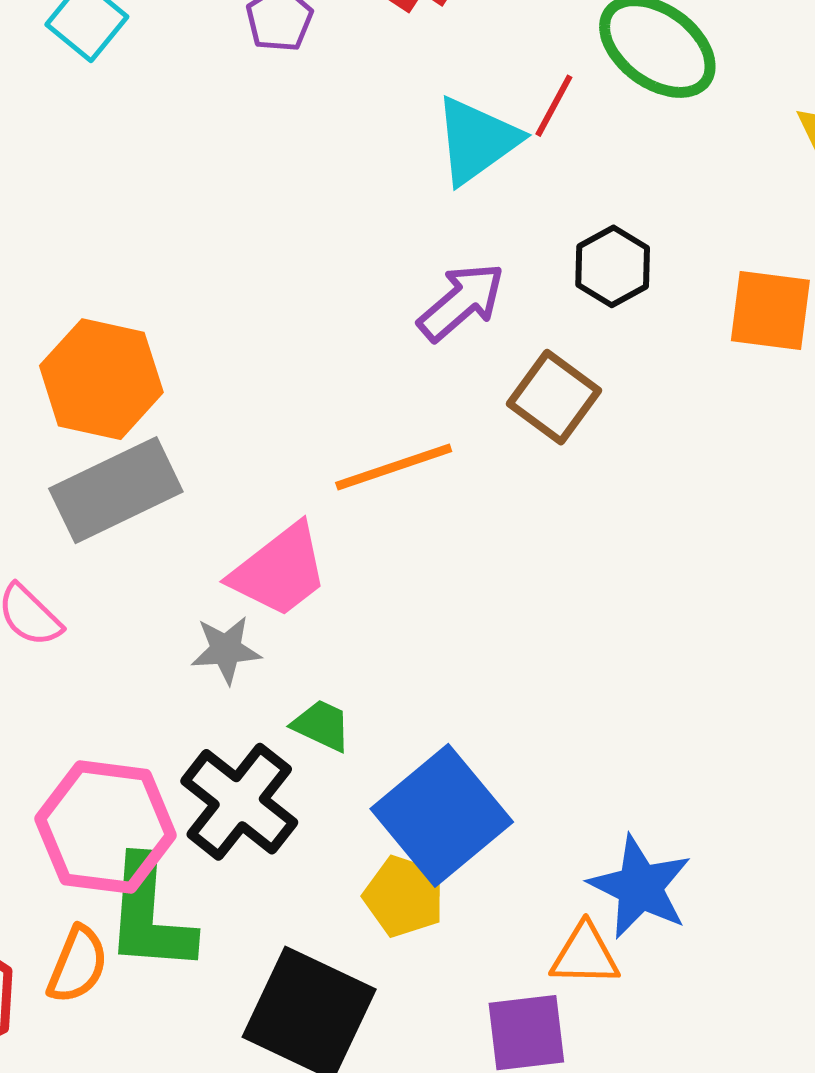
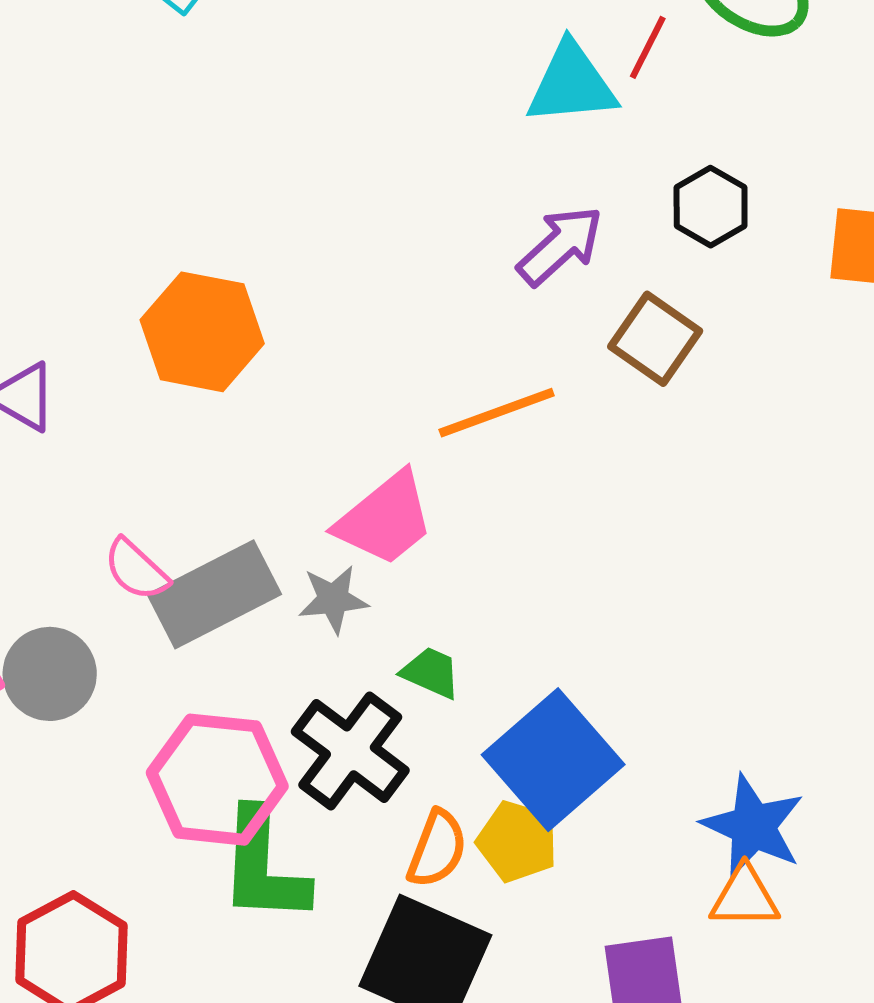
cyan triangle: (477, 140) -> (572, 84), turned 32
gray rectangle: (116, 490) -> (214, 594), moved
orange triangle: (585, 955) -> (745, 897), moved
orange semicircle: (78, 965) -> (437, 849), moved

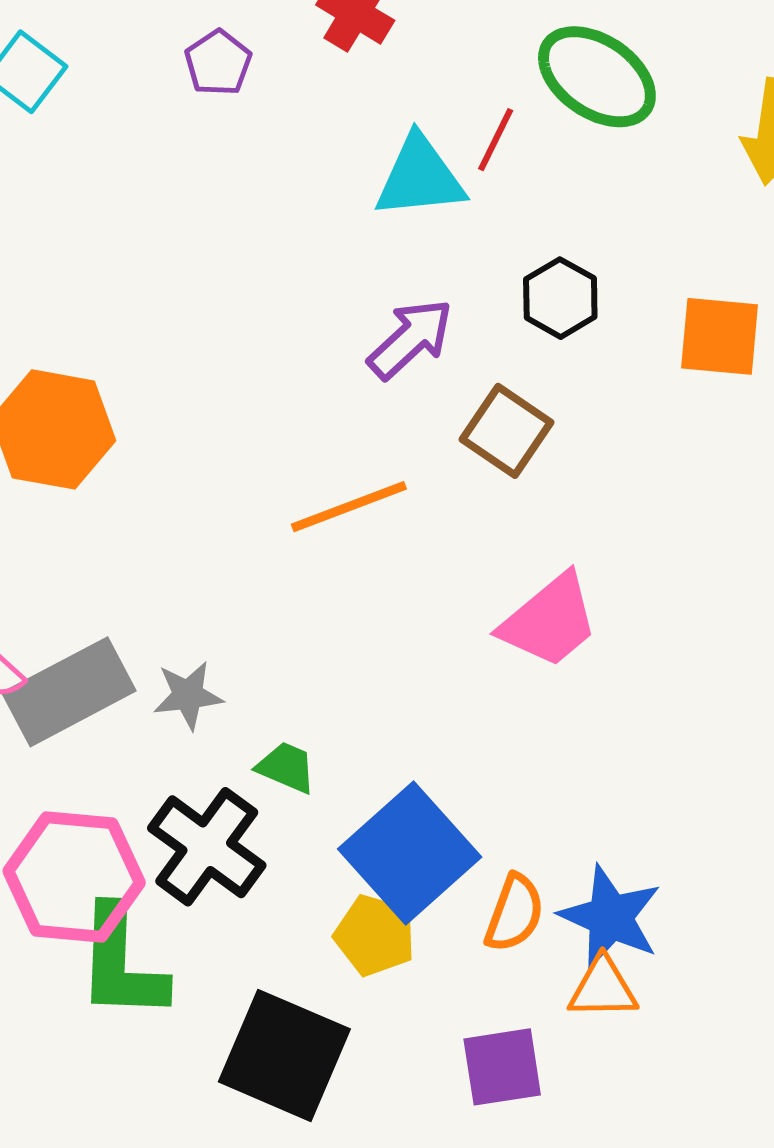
pink trapezoid: (385, 519) -> (550, 621), moved
orange semicircle: (437, 849) -> (514, 913), moved

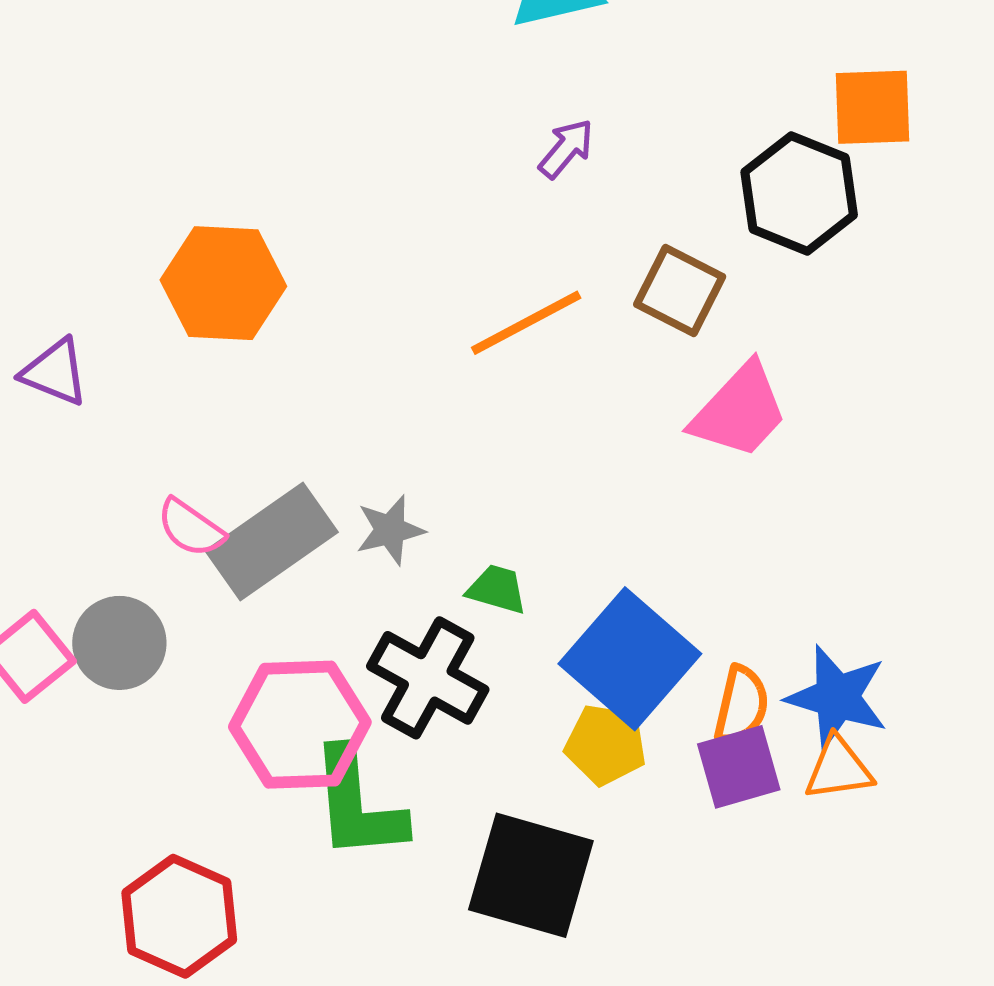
black hexagon: (560, 298) -> (799, 193), moved, size x1.5
purple arrow: (410, 339) -> (566, 149), size x0.7
brown square: (506, 431) -> (680, 290), moved
purple square: (502, 1067) -> (739, 767), moved

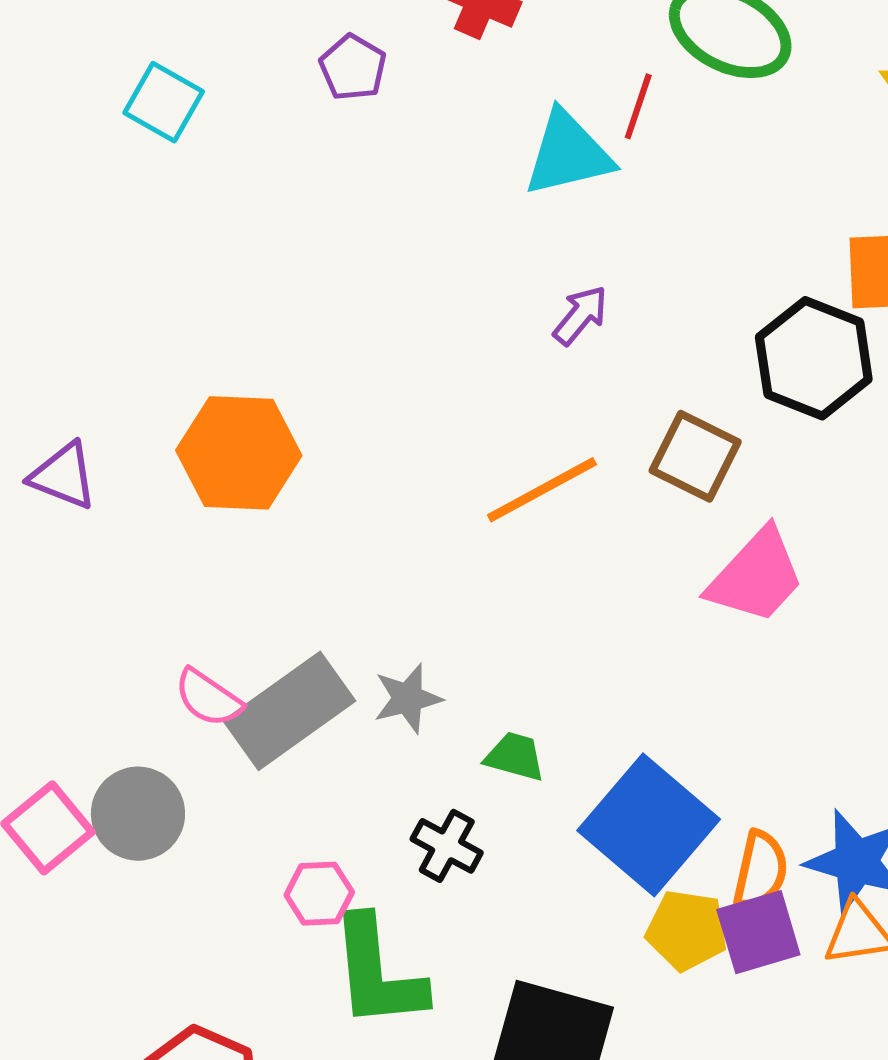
purple triangle: (55, 372) -> (63, 476), moved
black cross: (428, 678) -> (447, 846), size x0.6
pink hexagon: (300, 725) -> (319, 894), size x0.5
yellow pentagon: (606, 745) -> (687, 930), moved

